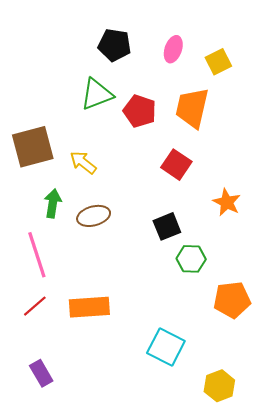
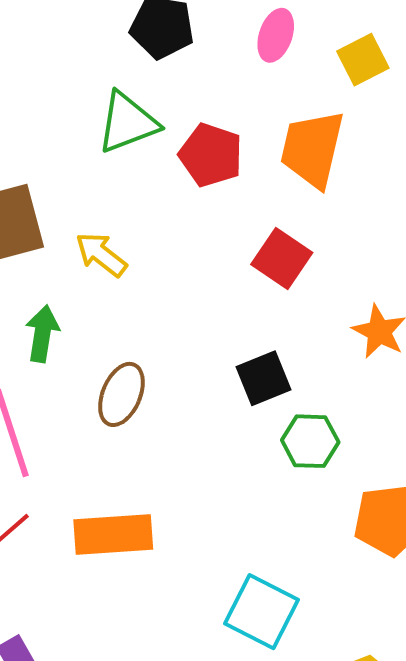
brown ellipse: (94, 216) -> (121, 394), moved, turned -52

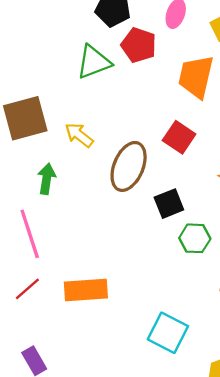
red pentagon: (211, 155) -> (139, 45), moved
brown ellipse: (121, 394) -> (129, 166), moved, size x1.4

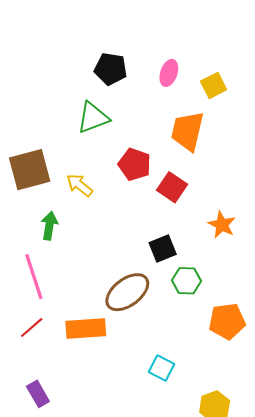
red pentagon: (139, 45) -> (135, 164), moved
brown ellipse: (129, 166) -> (127, 292), moved, turned 30
cyan square: (168, 333) -> (162, 368), size x0.7

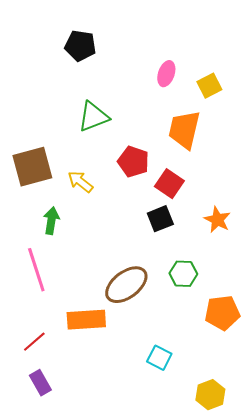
black pentagon: (111, 69) -> (80, 46), moved
black square: (163, 249) -> (160, 219), moved
red line: (32, 327) -> (34, 342), moved

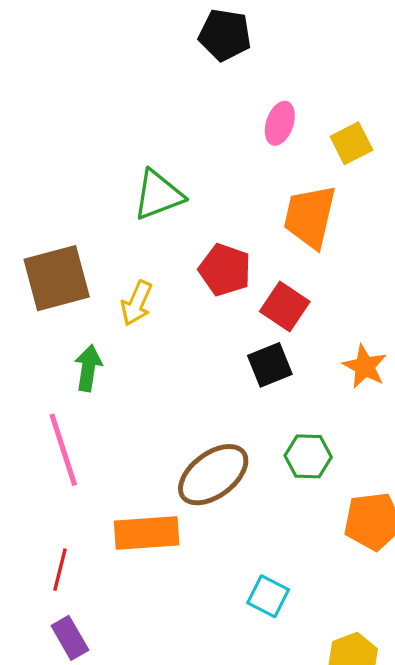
black pentagon: (80, 46) -> (225, 35), moved
yellow arrow: (80, 182) -> (137, 303), turned -104
red line: (34, 342) -> (60, 570), turned -35

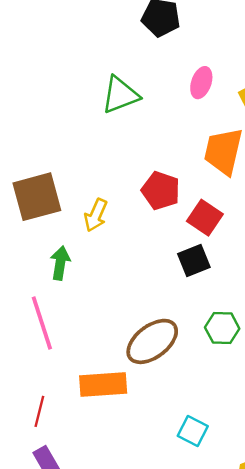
green triangle: (158, 195) -> (120, 95), moved

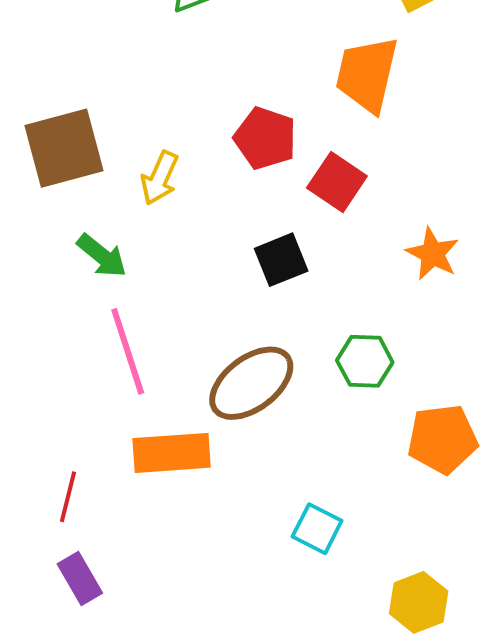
black square: (194, 260) -> (281, 260), moved
green arrow: (60, 263) -> (102, 256), turned 120
pink line: (42, 323) -> (128, 351), moved

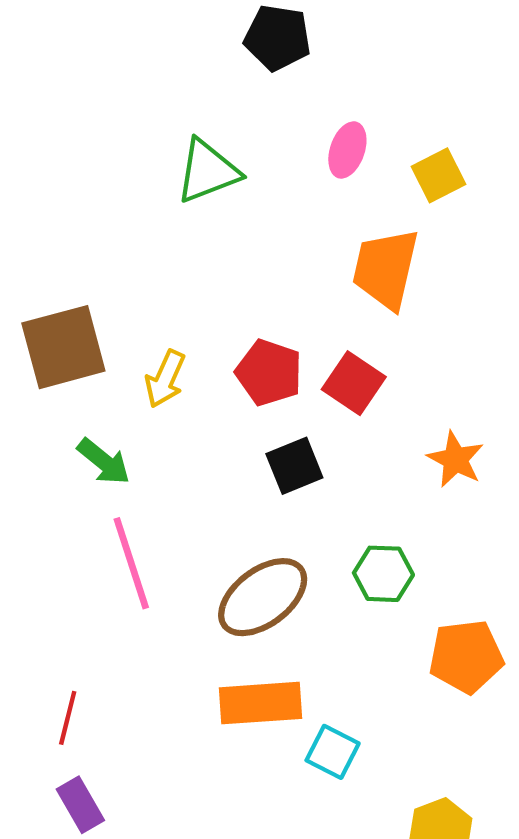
red pentagon: (265, 138) -> (269, 372), moved
orange rectangle: (172, 453) -> (261, 703), moved

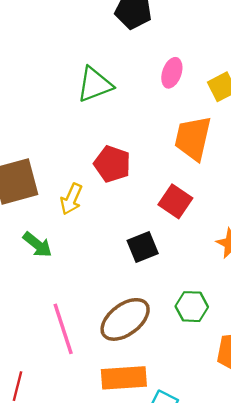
red pentagon: (269, 372) -> (112, 164), moved
pink line: (131, 563) -> (63, 329), moved

